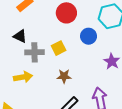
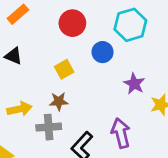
gray cross: (35, 52) -> (49, 127), moved
brown star: (64, 76) -> (59, 101), moved

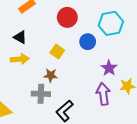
yellow square: (64, 69) -> (57, 51), turned -32
yellow arrow: (20, 109) -> (20, 59), moved
purple arrow: (121, 133) -> (103, 94), moved

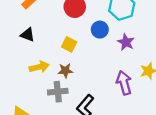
yellow arrow: (20, 59) -> (39, 67), moved
purple star: (109, 68) -> (126, 42), moved

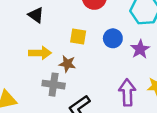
blue circle: (100, 30) -> (113, 38), moved
yellow square: (69, 44) -> (78, 36), turned -32

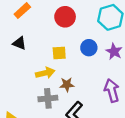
yellow arrow: (40, 53) -> (45, 73), moved
brown star: (67, 64) -> (67, 85), moved

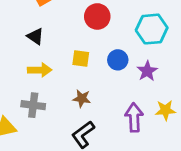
yellow arrow: (45, 73) -> (40, 70), moved
gray cross: (48, 98) -> (33, 105), moved

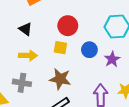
red circle: (97, 16) -> (68, 26), moved
brown star: (82, 98) -> (60, 79), size x1.5

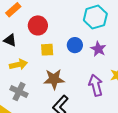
red circle: (68, 26) -> (38, 25), moved
gray cross: (22, 83) -> (19, 92), turned 30

